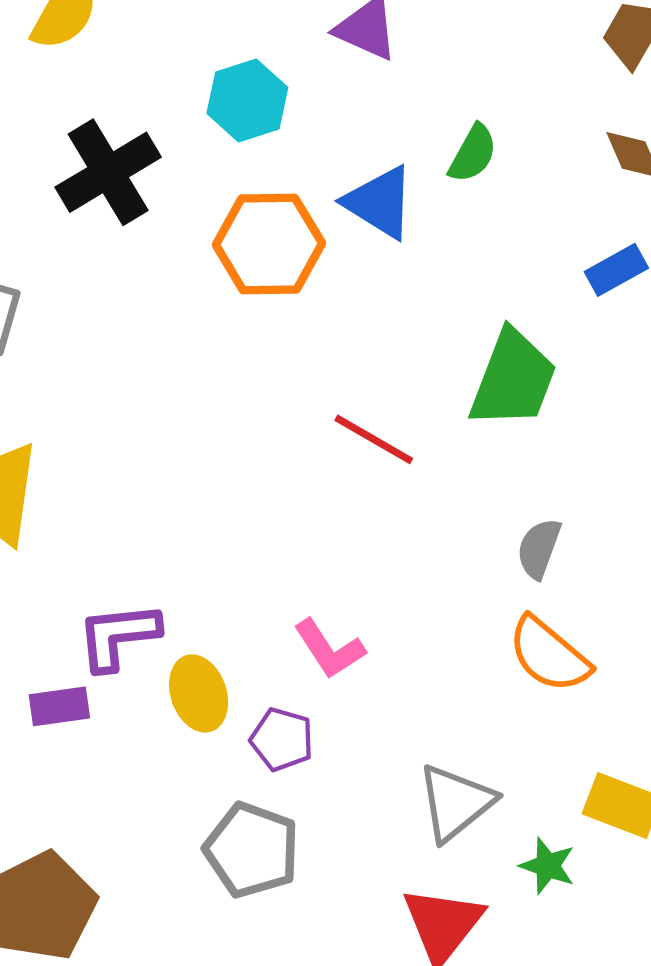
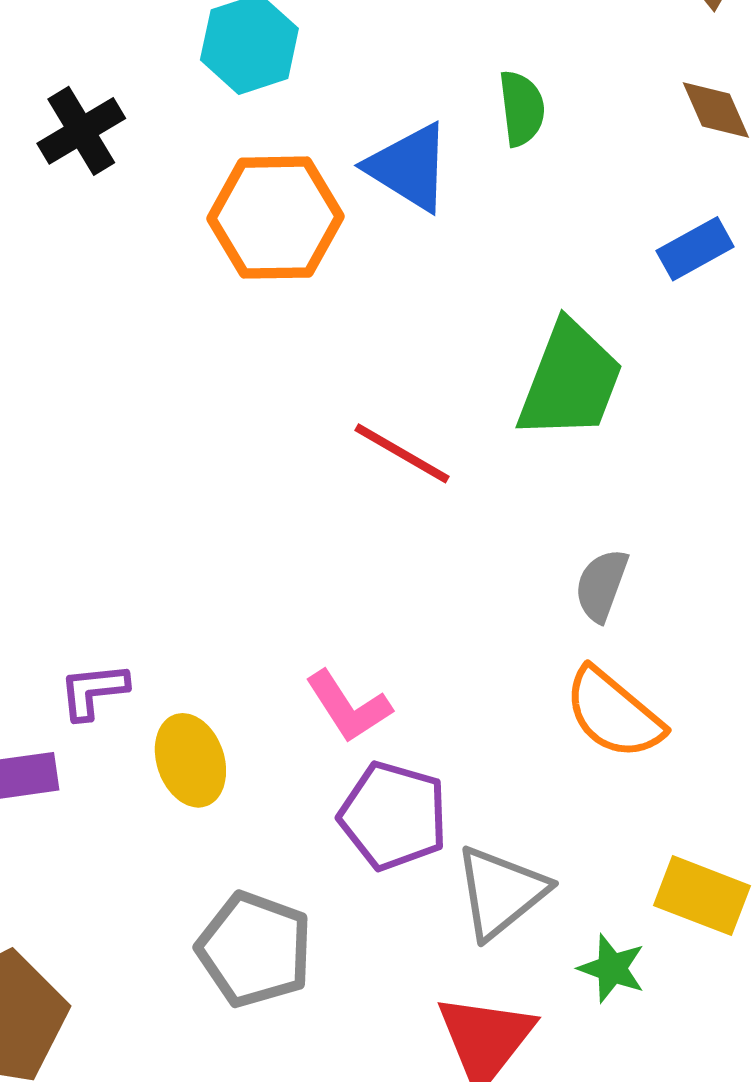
green semicircle: (473, 154) -> (522, 108), turned -36
black cross: (108, 172) -> (81, 131), size x0.7
purple L-shape: (118, 636) -> (93, 691), size x0.7
purple pentagon: (282, 739) -> (393, 816), moved, size x1.4

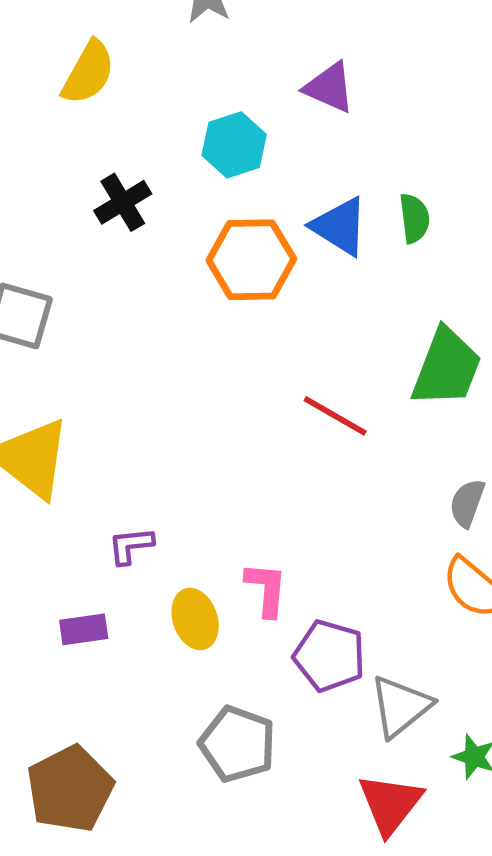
green semicircle: (522, 108) -> (414, 218), moved
purple L-shape: (93, 691) -> (131, 546), moved
pink L-shape: (348, 707) -> (266, 589), moved, turned -142

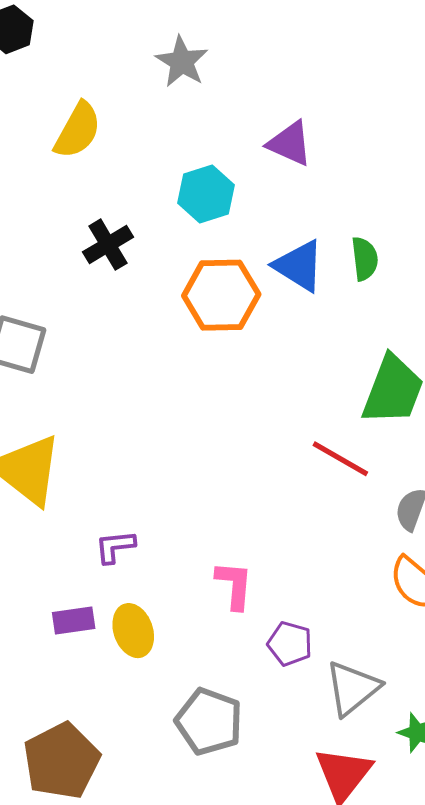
red line: (335, 416) -> (340, 459), moved
yellow ellipse: (195, 619) -> (133, 631), moved
purple pentagon: (329, 656) -> (290, 644), size x0.7

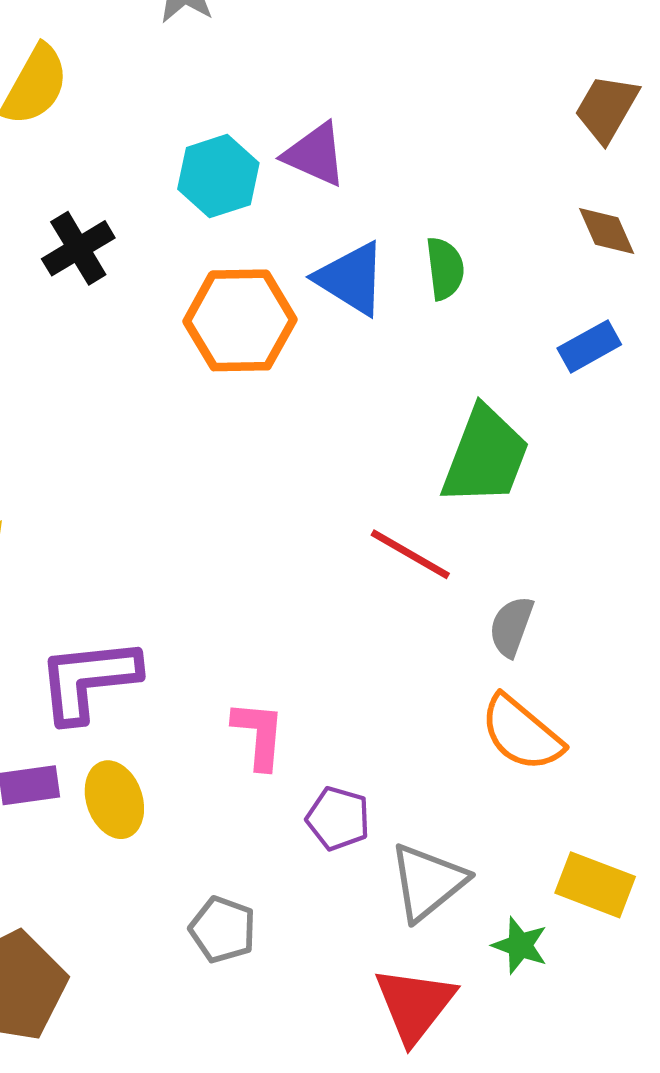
purple triangle: (290, 143) -> (315, 154), moved
purple L-shape: (115, 547) -> (88, 680), size x1.8
gray pentagon: (209, 722) -> (223, 930), size x0.7

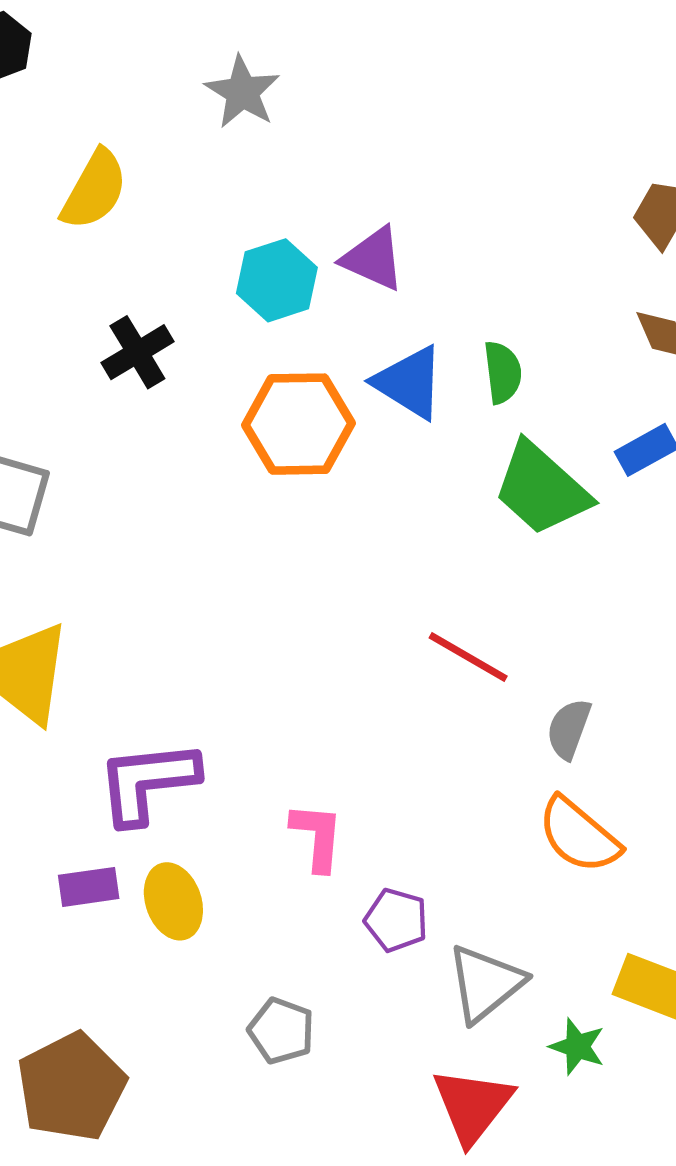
green trapezoid: (485, 456) -> (541, 489), moved, turned 111

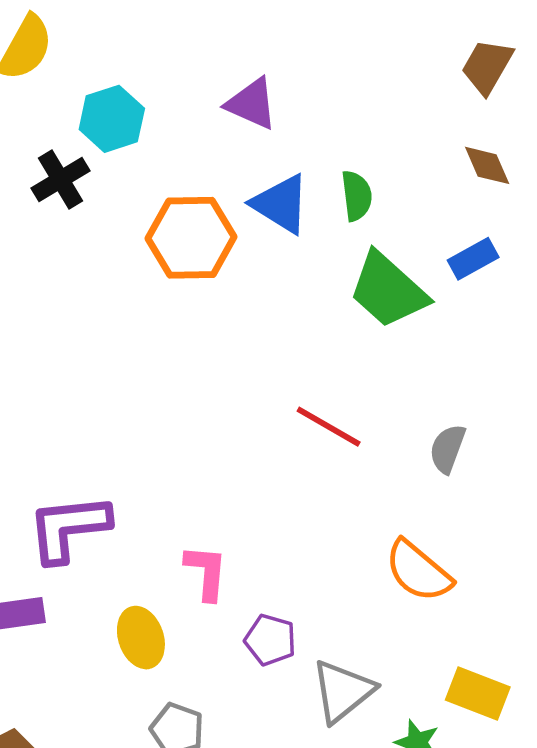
cyan hexagon: (277, 280) -> (112, 119), moved
gray semicircle: (569, 729) -> (447, 449), moved
yellow ellipse: (173, 901) -> (141, 638), moved

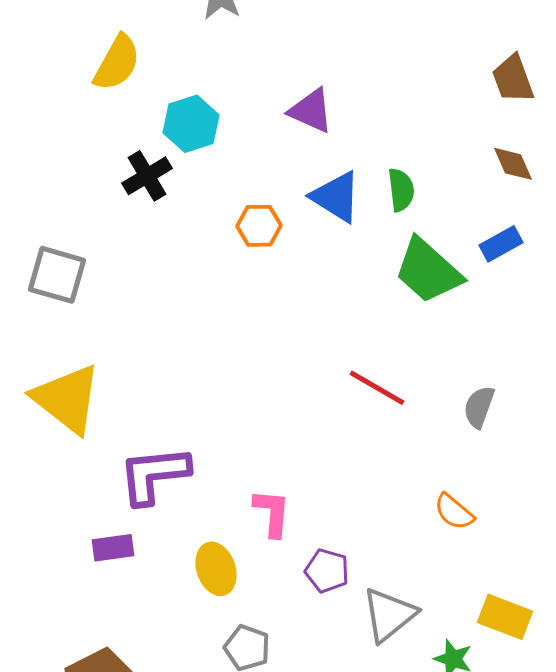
brown trapezoid: (487, 66) -> (513, 79), turned -50
orange hexagon: (191, 238) -> (259, 226), size x0.6
orange semicircle: (418, 571) -> (454, 512), size x0.7

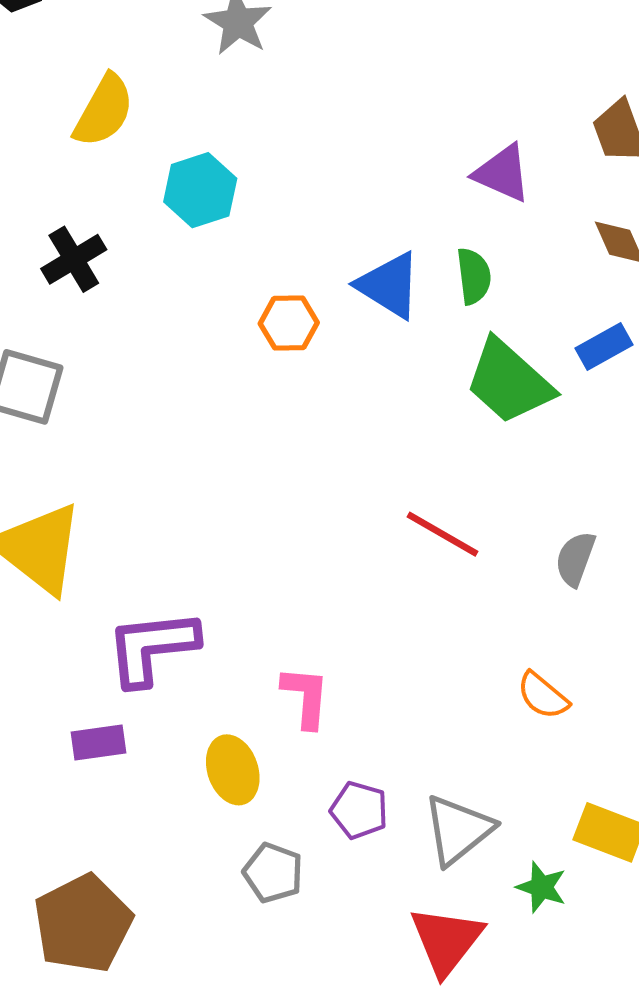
purple triangle: (311, 111) -> (502, 173), moved
black cross: (147, 176) -> (74, 259), moved
purple pentagon: (327, 571) -> (359, 810), moved

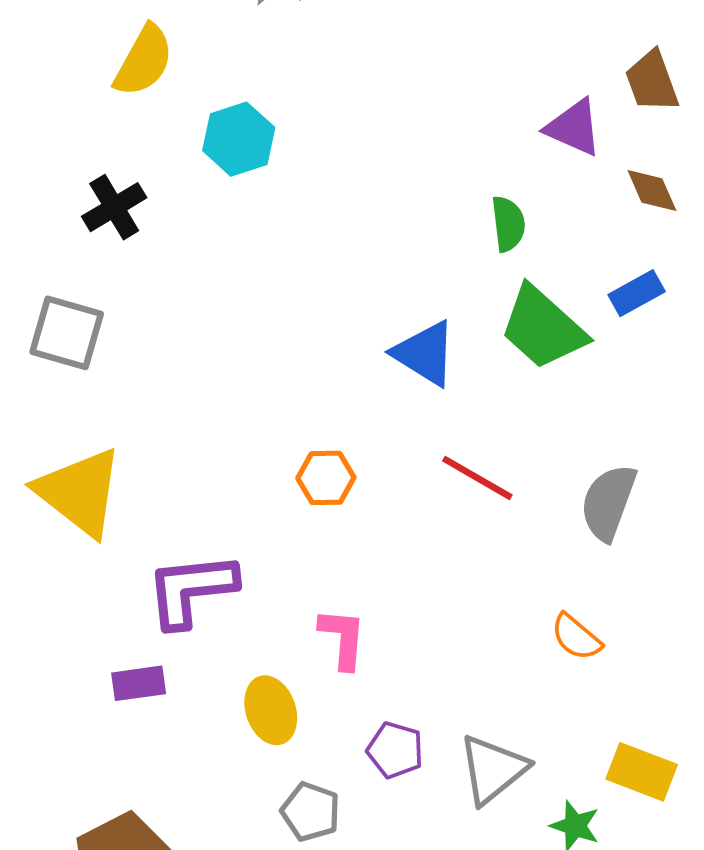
purple triangle: (502, 173) -> (574, 128), moved
blue triangle: (389, 285) -> (425, 353), moved
orange hexagon: (289, 323) -> (326, 478), moved
gray semicircle: (575, 559) -> (608, 502), size x1.4

